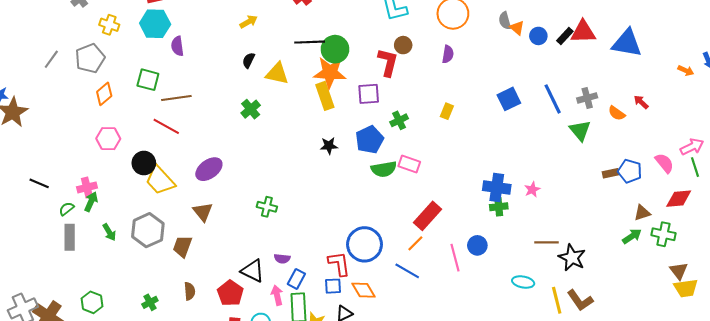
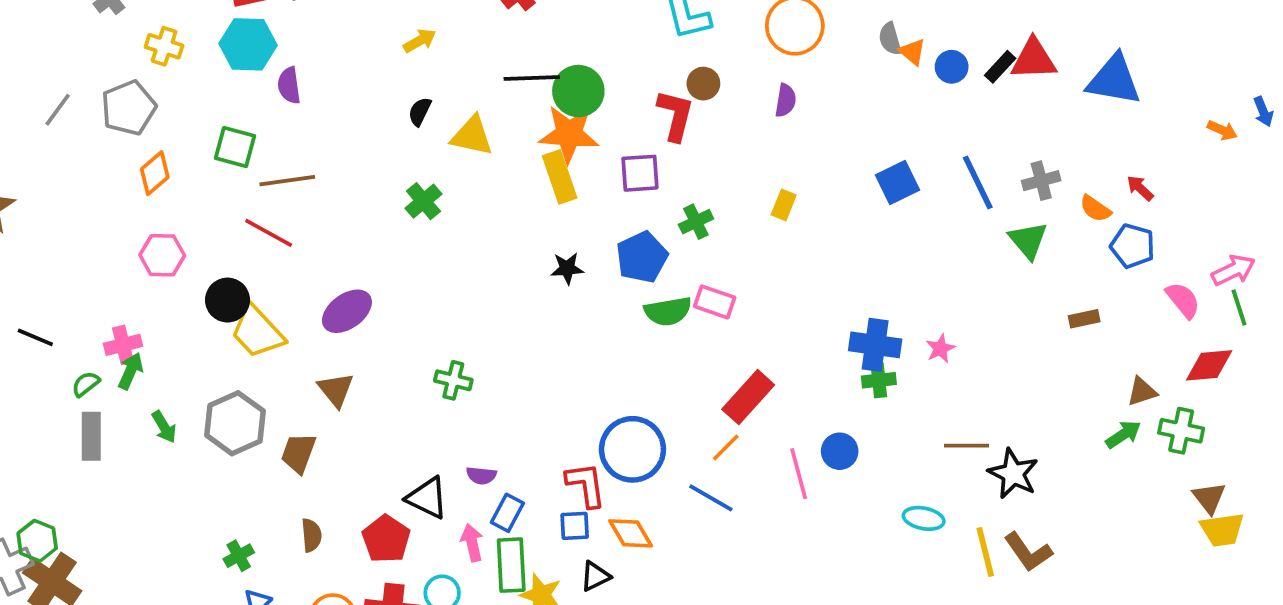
blue pentagon: (630, 171) -> (1133, 246), moved
green hexagon: (92, 302) -> (37, 541), moved

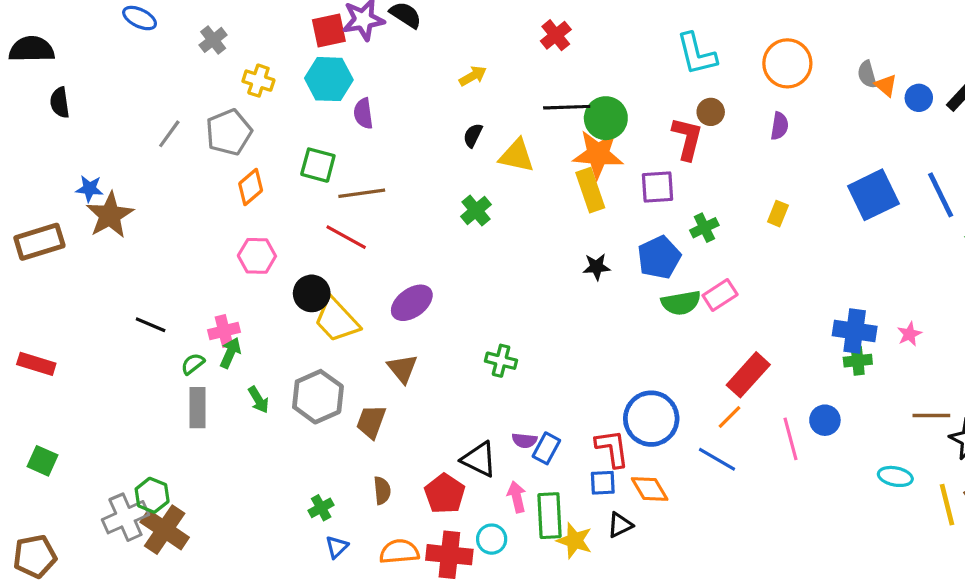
blue square: (897, 182) -> (873, 195), size x1.4
pink rectangle: (715, 302) -> (720, 295), turned -52
blue rectangle: (507, 513) -> (546, 448), moved

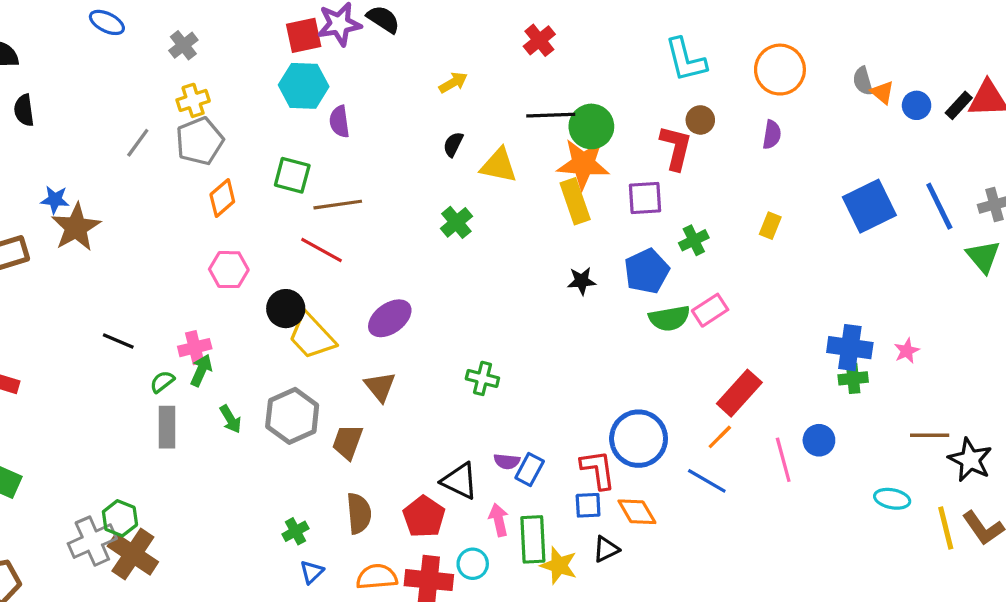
yellow cross: (258, 81) -> (193, 100), moved, turned -36
brown semicircle: (382, 491) -> (359, 513), size x1.4

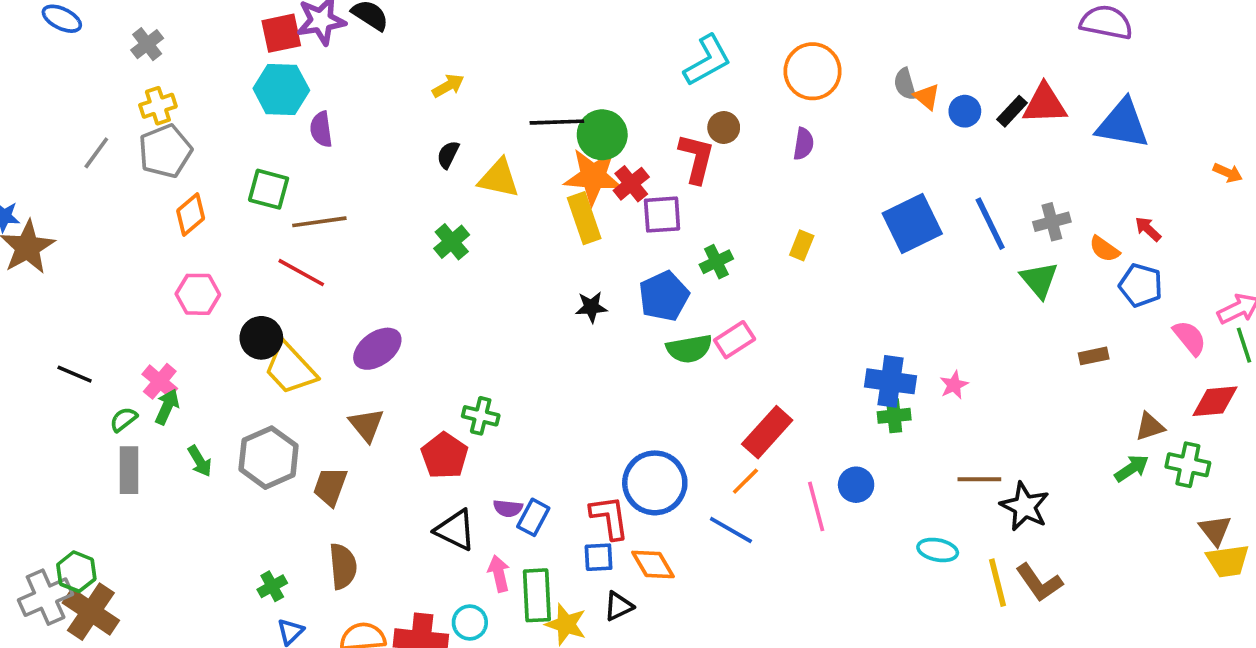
red cross: (539, 40) -> (631, 184), moved
cyan L-shape: (686, 60) -> (707, 60), turned -105
pink cross: (195, 348) -> (160, 381), turned -36
red pentagon: (424, 517) -> (444, 456), moved

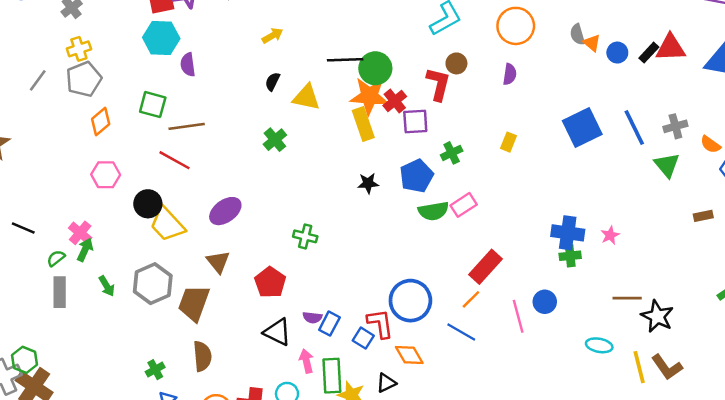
green cross: (481, 416) -> (305, 236), moved
brown trapezoid: (330, 487) -> (194, 303), size x1.4
blue square: (599, 557) -> (363, 338), moved, turned 35

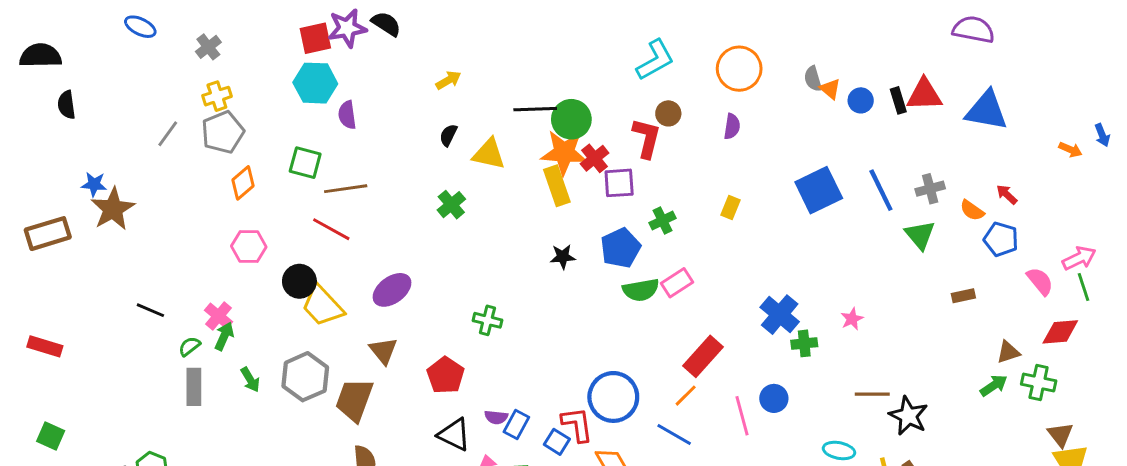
black rectangle: (649, 53) -> (898, 100), turned -60
blue cross: (568, 233) -> (780, 315), moved, turned 32

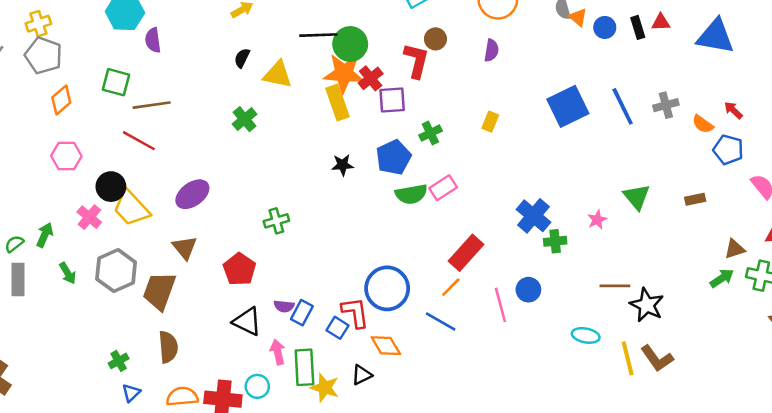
red triangle: (924, 95) -> (661, 22), size x0.6
gray pentagon: (223, 132) -> (43, 55), turned -30
green triangle: (920, 235) -> (637, 197), moved
pink cross: (218, 316) -> (89, 217), moved
green cross: (487, 320) -> (276, 221), turned -30

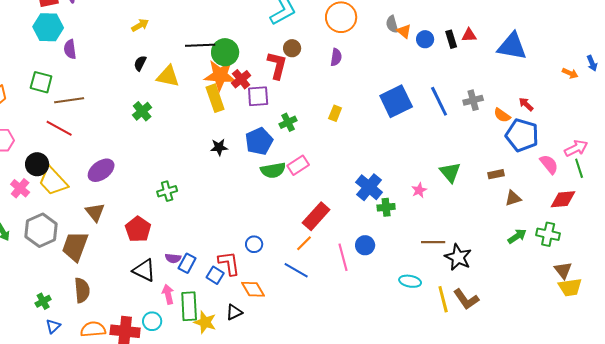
blue pentagon: (728, 150) -> (522, 135), size x1.4
brown triangle: (735, 249) -> (513, 198), moved
blue circle: (387, 288) -> (254, 244), size x0.5

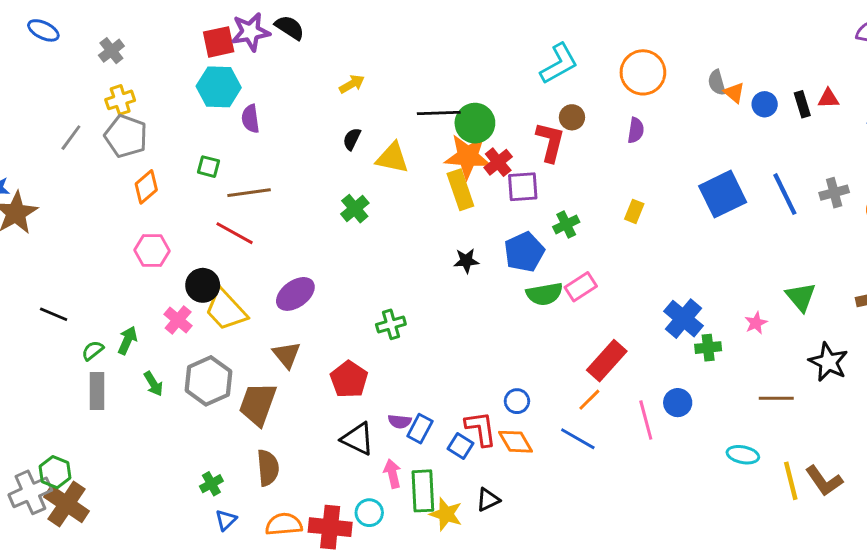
green square: (41, 82) -> (208, 167), size x0.7
black star: (458, 257) -> (828, 362), moved
orange diamond: (253, 289) -> (516, 442), moved

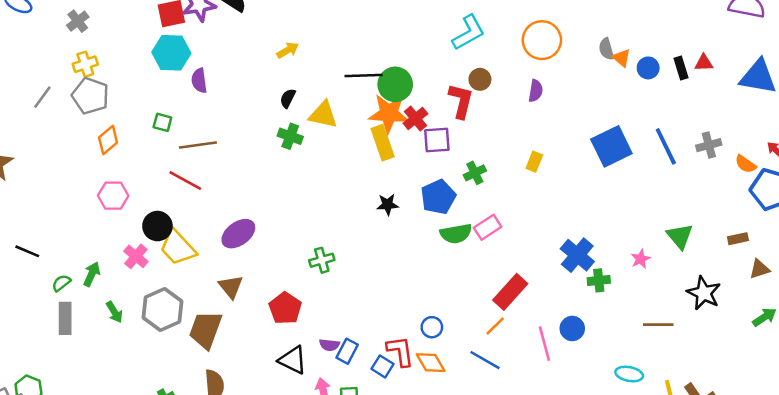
green cross: (355, 209) -> (290, 136), moved, turned -30

